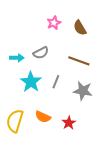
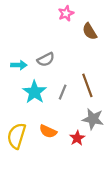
pink star: (54, 23) -> (66, 13), moved
brown line: (79, 61) -> (87, 85), moved, turned 50
gray star: (83, 91) -> (93, 119), moved

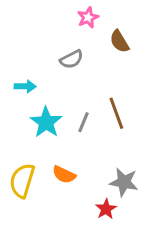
gray semicircle: (46, 59) -> (72, 59), moved
gray star: (93, 119) -> (124, 182), moved
red star: (77, 138) -> (106, 209), moved

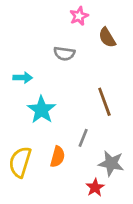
gray semicircle: (72, 59) -> (64, 54), turned 35
gray line: (83, 122) -> (83, 138), moved
orange semicircle: (64, 175) -> (58, 157), turned -100

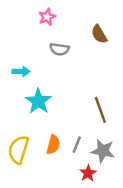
pink star: (79, 16) -> (47, 17), moved
brown line: (104, 102) -> (100, 110), moved
gray line: (83, 138) -> (77, 145), moved

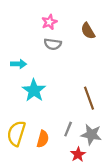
pink star: (47, 17) -> (49, 22), moved
orange semicircle: (53, 145) -> (43, 139), moved

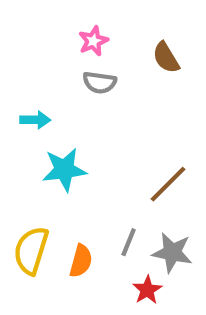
cyan star: (34, 90) -> (64, 170), turned 30
brown line: (89, 98) -> (168, 184), turned 65

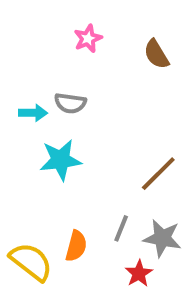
gray semicircle: (100, 82) -> (70, 103), moved
yellow semicircle: (31, 250) -> (31, 262), moved, turned 111

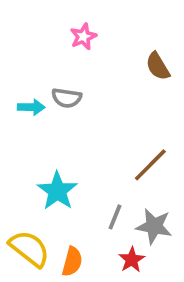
brown semicircle: (156, 54) -> (158, 66), moved
cyan star: (60, 160) -> (57, 191), moved, turned -30
orange semicircle: (76, 246) -> (72, 262), moved

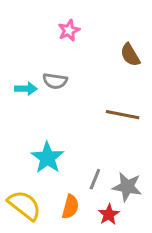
brown line: (150, 165) -> (123, 115), moved, turned 56
orange semicircle: (72, 262) -> (70, 207), moved

